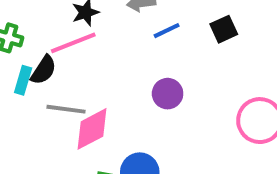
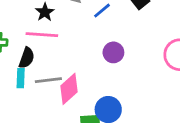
pink line: (73, 43) -> (42, 35), turned 40
cyan rectangle: (23, 80) -> (21, 78), moved

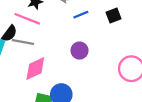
gray line: (48, 80) -> (23, 42), moved

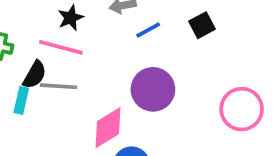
purple circle: (80, 51) -> (153, 89), size x1.5
pink diamond: (35, 68) -> (108, 128), moved

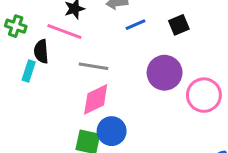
black semicircle: (35, 75) -> (41, 51), turned 140
gray line: (59, 86) -> (93, 66), moved
purple circle: (153, 89) -> (165, 73), moved

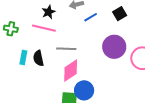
black semicircle: (41, 51) -> (38, 58), moved

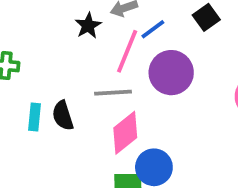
black star: (49, 12) -> (88, 26), moved
pink line: (44, 28) -> (127, 51), moved, turned -75
purple circle: (114, 47) -> (171, 73), moved

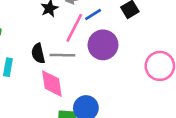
black semicircle: (63, 116) -> (38, 53), moved
pink diamond: (125, 133) -> (52, 84), moved, turned -64

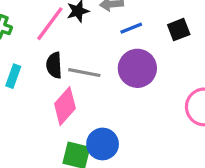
pink line: (74, 28) -> (50, 24), moved
pink diamond: (52, 84) -> (65, 106), turned 40

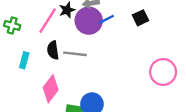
purple circle: (137, 68) -> (89, 21), moved
pink diamond: (65, 106) -> (51, 89), moved

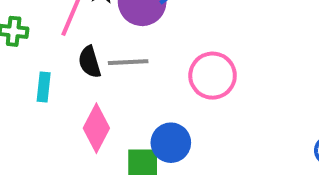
pink circle: (163, 72) -> (213, 76), moved

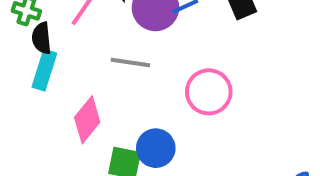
black semicircle: (90, 62) -> (42, 38), moved
cyan rectangle: (44, 87) -> (44, 70), size x1.4

